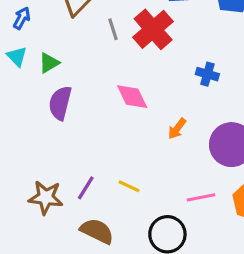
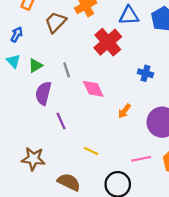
gray line: (113, 29) -> (67, 70), moved
purple line: (86, 188) -> (61, 121), moved, turned -56

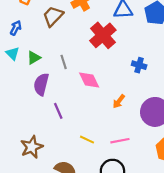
brown star: (33, 159) -> (32, 147), turned -30
pink line: (141, 159) -> (120, 141), moved

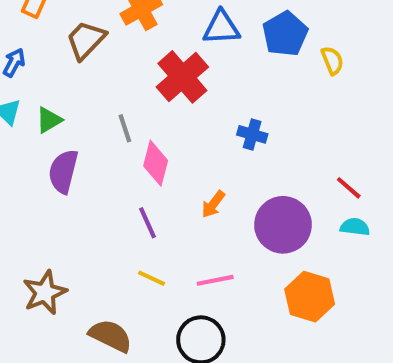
gray line: (64, 62) -> (125, 128), moved
pink diamond: (89, 80) -> (156, 163), turned 40
purple line: (58, 111) -> (147, 223), moved

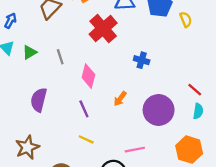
gray line: (125, 128) -> (60, 57), moved
purple semicircle: (63, 171) -> (39, 100), moved
cyan semicircle: (355, 227) -> (198, 111), turned 91
pink line: (215, 280) -> (135, 150), moved
orange hexagon: (310, 297) -> (189, 150), moved

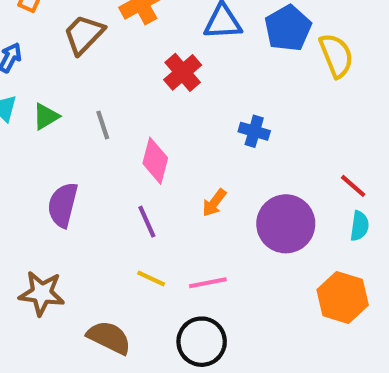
yellow semicircle: (186, 19) -> (336, 55), size x1.5
red cross: (103, 29) -> (183, 72), size x0.7
brown star: (27, 147) -> (42, 293), turned 30
pink line: (135, 150) -> (208, 283), moved

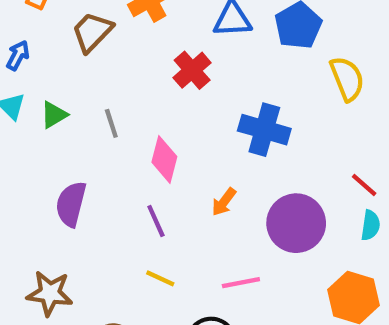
yellow semicircle: (336, 55) -> (347, 79), moved
blue cross: (254, 131) -> (264, 130), size x1.6
pink line: (208, 283) -> (241, 283), moved

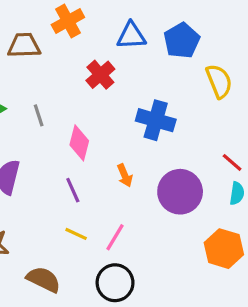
brown trapezoid: (92, 32) -> (24, 45), turned 44
orange arrow: (224, 202) -> (125, 175), turned -60
pink line: (241, 283) -> (115, 237), moved, turned -48

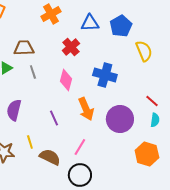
brown trapezoid: (24, 45) -> (24, 48), moved
pink diamond: (79, 143) -> (66, 80), moved
orange arrow: (125, 175) -> (86, 109), size x1.6
yellow line: (76, 234) -> (30, 142), moved, turned 48
brown semicircle: (44, 279) -> (50, 157), moved

